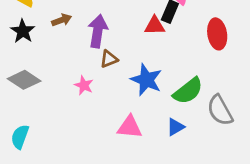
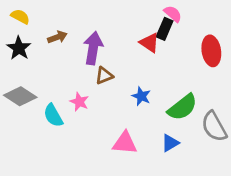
red triangle: (155, 26) -> (149, 43), turned 35
blue star: (146, 80) -> (141, 96), size x0.6
cyan semicircle: (20, 137) -> (53, 115), moved, turned -50

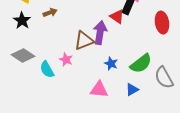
purple arrow: (93, 48) -> (100, 33), moved
brown triangle: (104, 76) -> (84, 41), size x1.5
blue star: (141, 96) -> (111, 64), moved

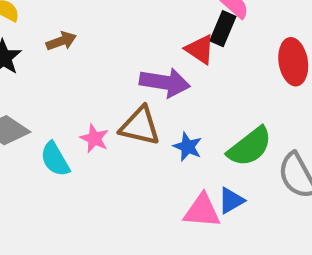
purple arrow: (100, 33) -> (165, 82), turned 90
brown triangle: (84, 41) -> (140, 126), moved, turned 35
pink triangle: (99, 90) -> (202, 211), moved

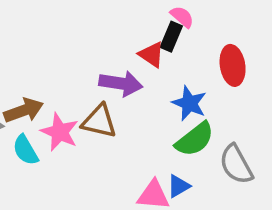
brown arrow: (61, 41) -> (24, 110), moved, size x1.5
pink star: (94, 138) -> (60, 132), size x1.5
blue star: (188, 147) -> (189, 103), moved, size x1.4

